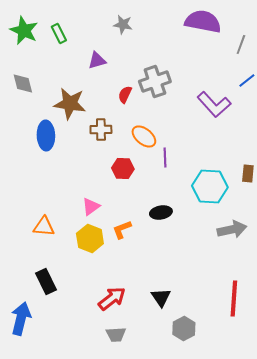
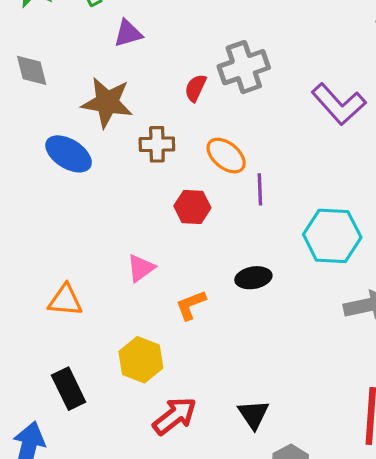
purple triangle: (97, 60) -> (128, 33), moved
blue ellipse: (46, 136) -> (69, 154), turned -56
yellow hexagon: (90, 238) -> (141, 360), moved

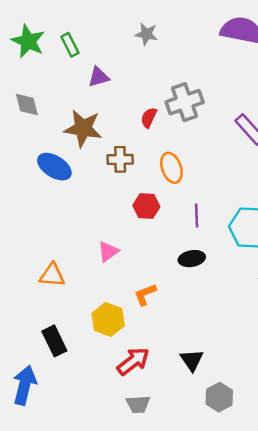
orange ellipse: (226, 156) -> (171, 168), turned 32
purple line: (260, 189) -> (197, 216), moved
orange L-shape: (191, 305) -> (145, 294), moved

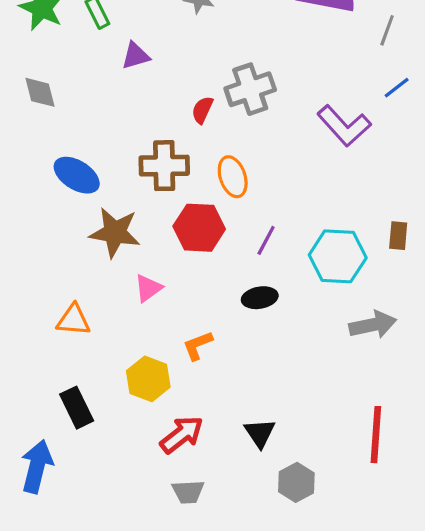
brown star: (83, 128) -> (115, 232), moved
brown cross: (120, 159) -> (164, 166), size x1.4
red hexagon: (146, 206) -> (199, 228), size x1.4
purple line: (197, 216) -> (266, 240), turned 30

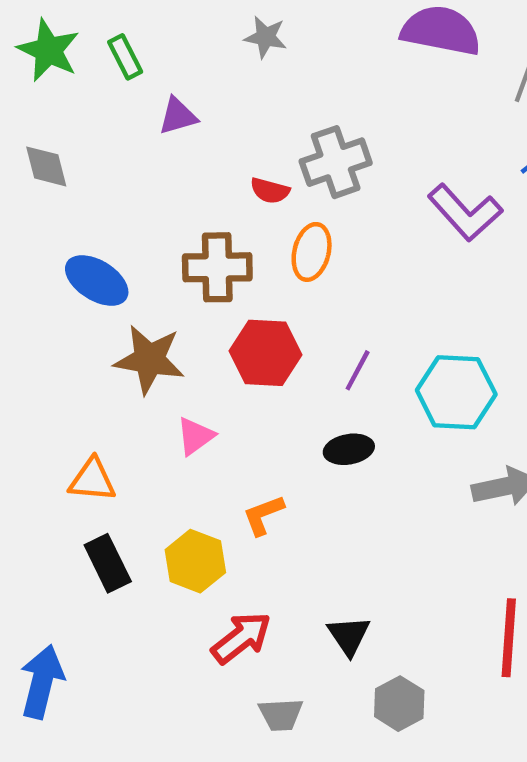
red semicircle: (202, 110) -> (270, 191), turned -100
orange ellipse: (233, 177) -> (312, 252), moved, turned 33
black rectangle: (77, 408) -> (108, 563), moved
gray trapezoid: (188, 492) -> (281, 715), moved

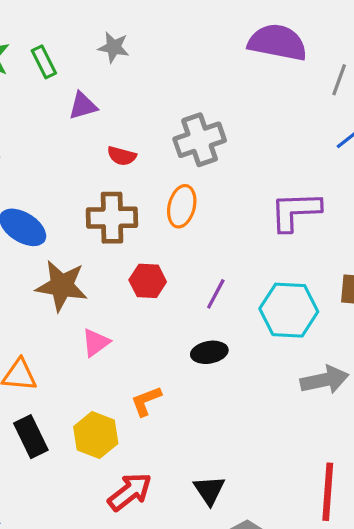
gray star: (265, 37) -> (114, 47), moved
red semicircle: (270, 191) -> (122, 156), moved
purple L-shape: (465, 213) -> (295, 211), moved, turned 130
red hexagon: (265, 353) -> (148, 281), size x0.7

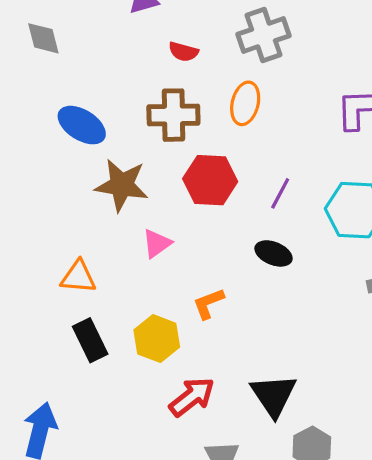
red hexagon: (148, 281) -> (210, 180), size x1.4
black ellipse: (209, 352) -> (274, 253), turned 32
black triangle: (209, 490) -> (274, 395), size x1.4

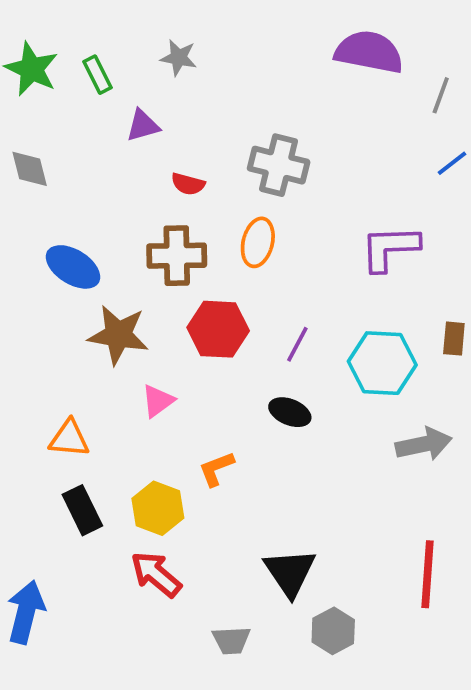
gray cross: (263, 35) -> (279, 165), turned 33
red arrow: (192, 397) -> (156, 574), moved, turned -102

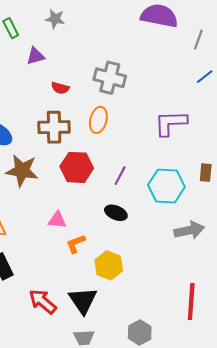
pink triangle: (158, 401) -> (57, 220), moved, turned 42
yellow hexagon: (158, 508) -> (109, 265), moved
black triangle: (290, 572) -> (83, 300), moved

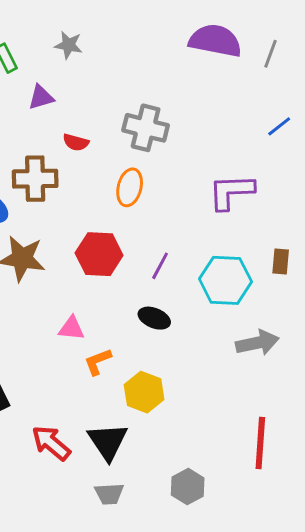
gray line: (198, 40) -> (270, 54), moved
brown cross: (54, 127) -> (35, 179), moved

